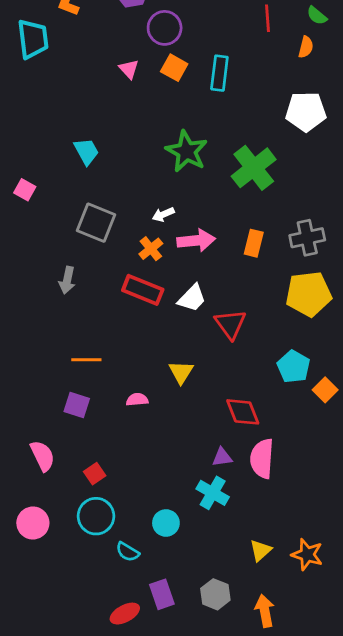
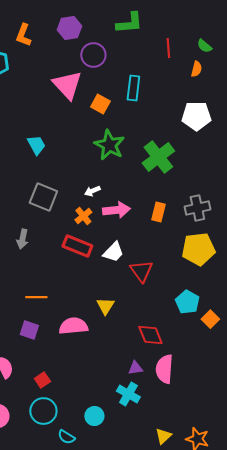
orange square: (174, 68) -> (100, 104), moved
pink triangle: (129, 69) -> (67, 85), size x2.0
pink semicircle: (137, 400) -> (73, 326), size x1.8

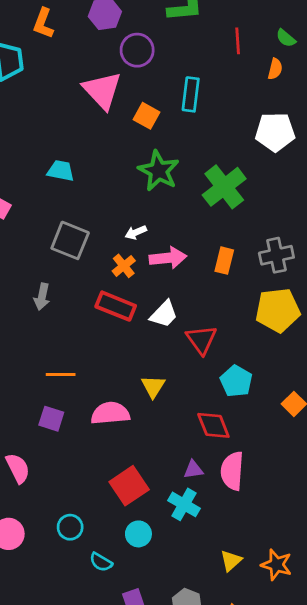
cyan trapezoid: (36, 145) -> (61, 171), turned -50
cyan pentagon: (187, 302) -> (236, 381), moved
red square: (42, 380) -> (129, 486), moved, size x1.8
cyan circle: (43, 411) -> (70, 527), size x0.7

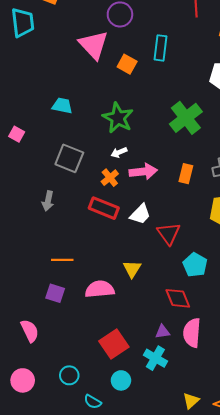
green star: (159, 171) -> (118, 118), moved

